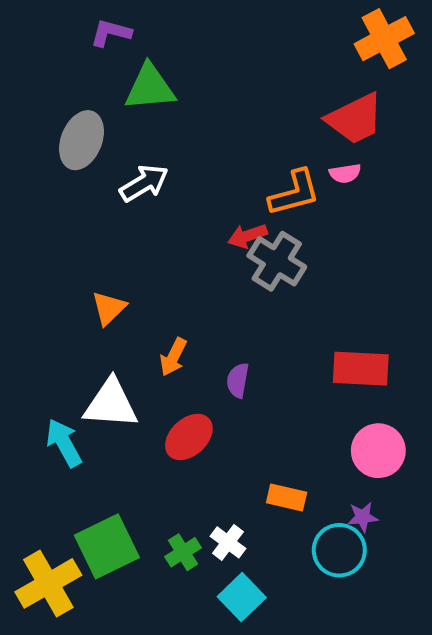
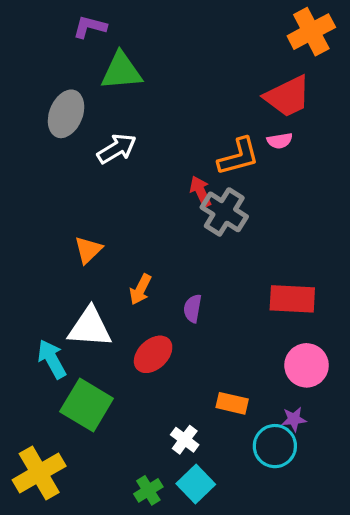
red arrow: (247, 236) -> (201, 191), turned 84
green square: (107, 546) -> (87, 405), moved, turned -33
green cross: (183, 552) -> (148, 490), moved

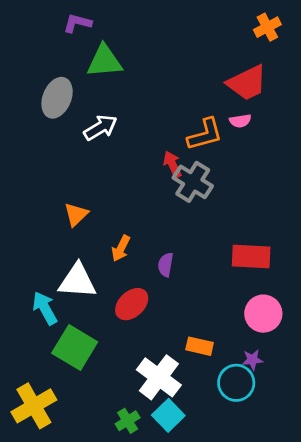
orange cross: (311, 32) -> (267, 27), size x0.7
white cross: (185, 440) -> (159, 377), size x1.8

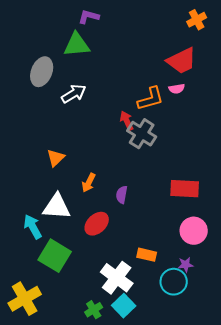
purple L-shape: (77, 23) -> (89, 17), moved

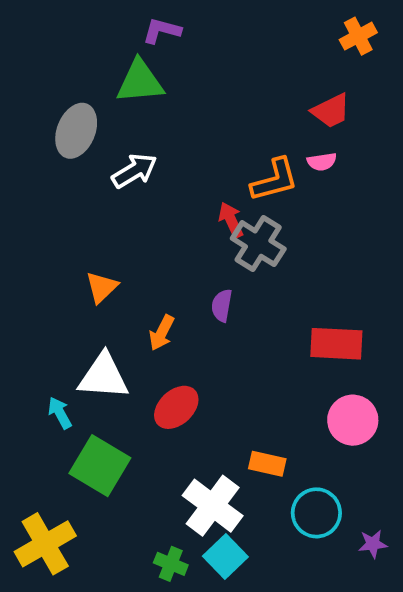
red trapezoid: (182, 61) -> (331, 111), size x0.7
purple semicircle: (122, 195) -> (222, 305), moved
cyan arrow: (33, 227) -> (60, 413), size x0.7
purple star: (186, 265) -> (373, 544), moved
green cross: (94, 310) -> (171, 564), turned -36

